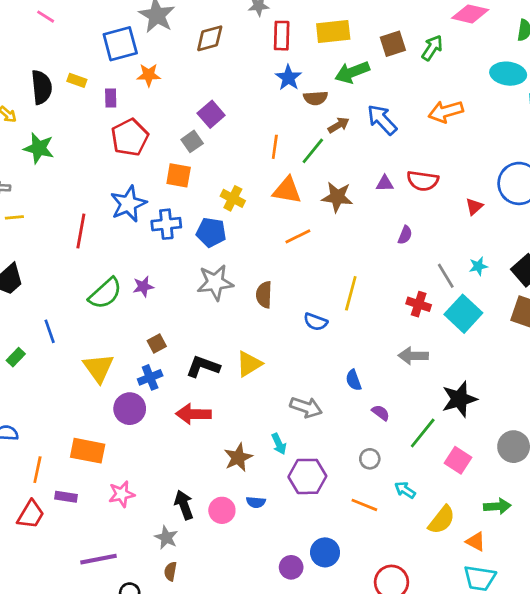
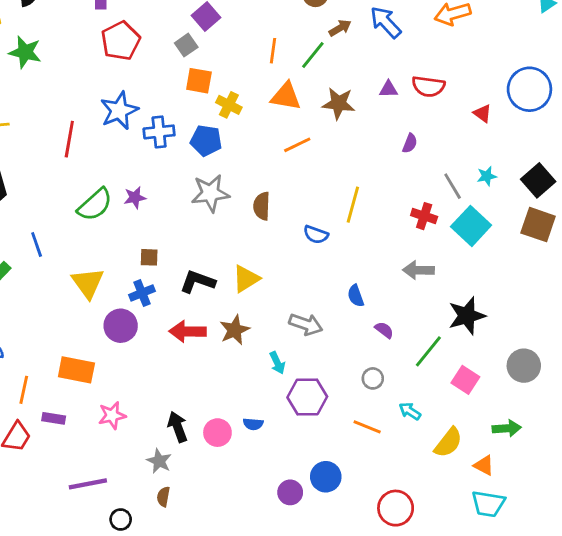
orange square: (179, 175) -> (199, 81), moved
red triangle: (474, 207) -> (482, 113), turned -42
brown square: (157, 344) -> (149, 257), turned 30
brown star: (238, 457) -> (235, 330), moved

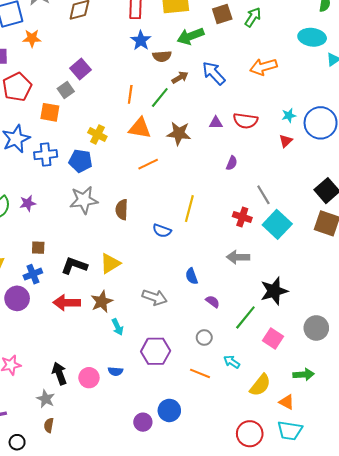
orange square: (199, 81) -> (50, 112), moved
red triangle: (482, 113) -> (286, 141), turned 40
cyan star: (487, 176) -> (289, 115), moved
cyan arrow: (277, 363) -> (118, 327), moved
red circle: (396, 508) -> (250, 434), moved

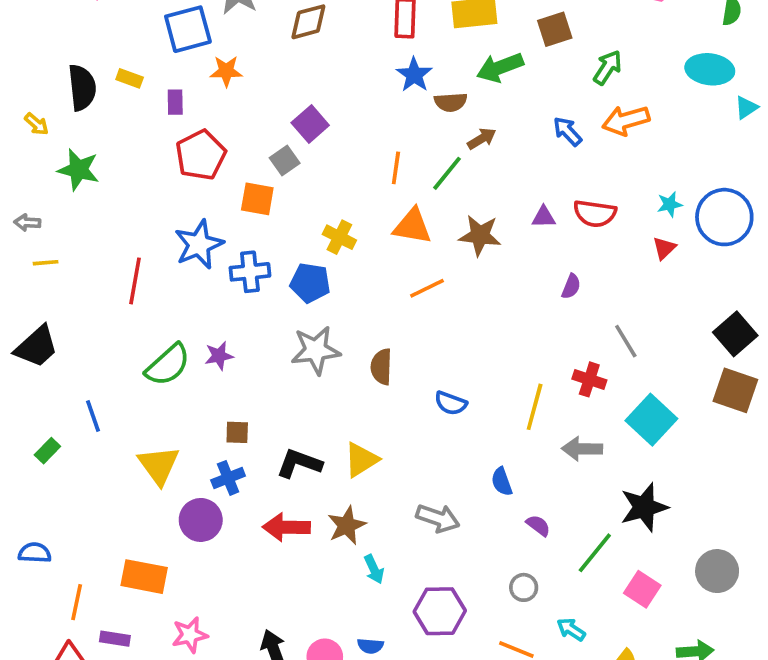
green arrow: (253, 17) -> (608, 67), moved
blue arrow: (214, 73) -> (567, 131), moved, size x0.7
yellow line: (189, 209) -> (535, 407), moved
cyan square: (277, 224) -> (651, 420), moved

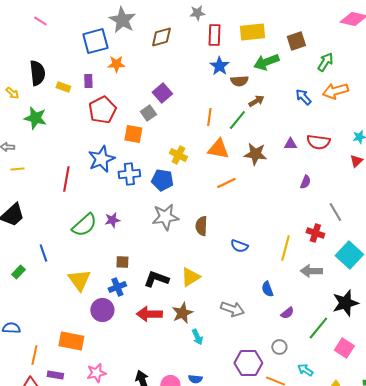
yellow rectangle: (130, 78) -> (63, 87), moved
purple semicircle: (538, 525) -> (287, 313), turned 104
purple hexagon: (440, 611) -> (248, 363), moved

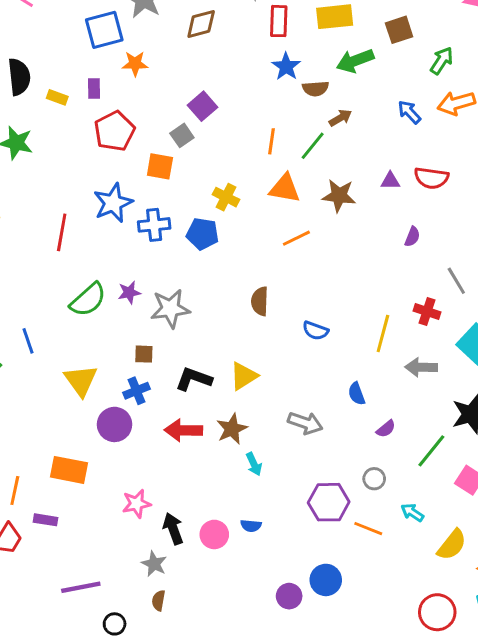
gray star: (165, 217) -> (170, 309), moved
pink star: (96, 373) -> (137, 504), moved

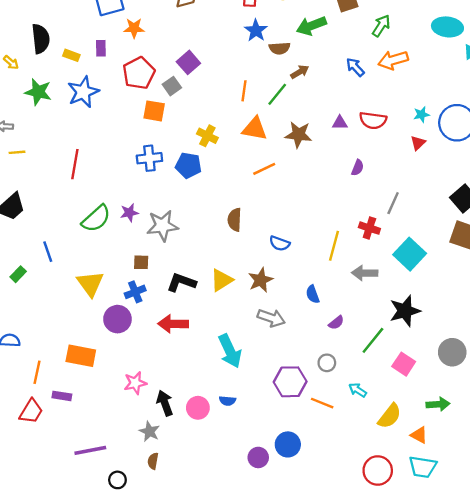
red pentagon: (115, 131) -> (139, 73), moved
blue star: (113, 203) -> (83, 92), moved
gray line: (456, 281) -> (393, 203), turned 55
brown star: (232, 429) -> (261, 280), moved
cyan arrow: (254, 464) -> (230, 351), size x1.8

